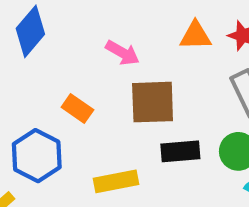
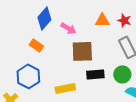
blue diamond: (30, 31) -> (44, 18), moved
orange rectangle: (77, 108) -> (36, 45), moved

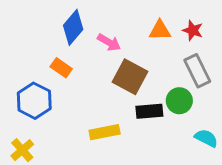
brown square: (82, 51) -> (130, 77), turned 30
green circle: (122, 74) -> (179, 101), moved
blue hexagon: (28, 76) -> (34, 101), moved

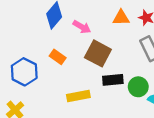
orange rectangle: (61, 68) -> (58, 57), moved
green circle: (179, 101) -> (138, 87), moved

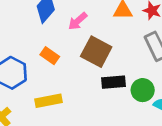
pink arrow: (82, 27) -> (78, 21), turned 108
yellow rectangle: (78, 96) -> (48, 101), moved

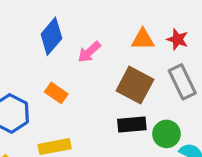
brown square: (96, 52) -> (135, 85), moved

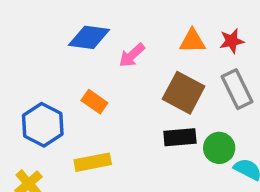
blue diamond: (51, 36) -> (89, 37), turned 57
red star: (177, 39) -> (232, 41), turned -30

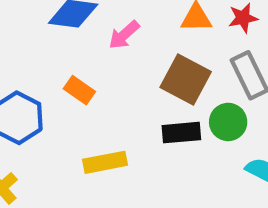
green circle: (219, 148) -> (228, 122), moved
yellow rectangle: (93, 162) -> (105, 162), moved

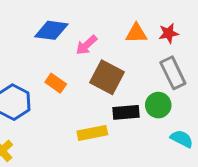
brown square: (186, 79) -> (107, 77), moved
yellow rectangle: (105, 162) -> (92, 133), moved

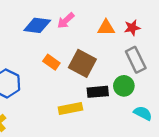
pink arrow: (86, 45) -> (66, 21), moved
orange rectangle: (56, 83) -> (51, 62), moved

